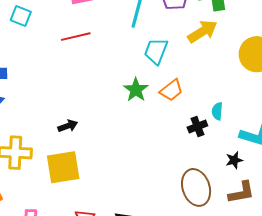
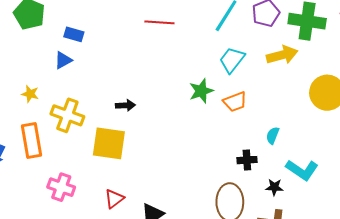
black cross: (197, 126) -> (247, 160), moved

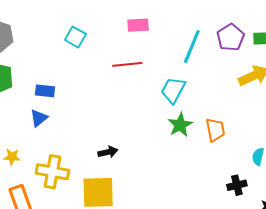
cyan trapezoid: (232, 60) -> (173, 90), moved
orange trapezoid: (235, 102) -> (215, 130), turned -70

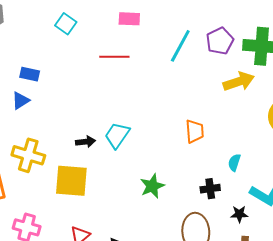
cyan trapezoid: (173, 90) -> (117, 135), moved
green star: (180, 125) -> (152, 186), moved

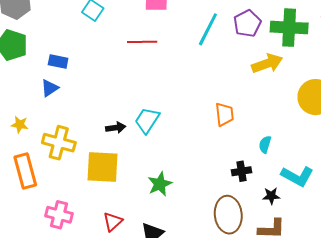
green star: (152, 186) -> (160, 184), moved

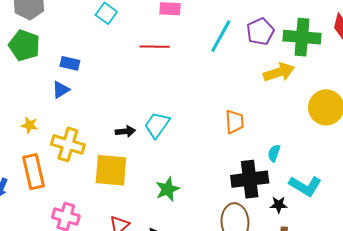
black cross: (242, 171) -> (250, 179), size x1.8

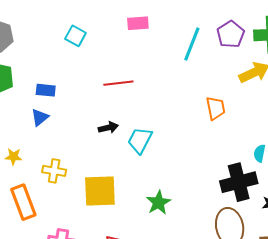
red line: (155, 47) -> (118, 83), moved
orange trapezoid: (235, 122) -> (216, 108), moved
black arrow: (125, 131) -> (108, 128), moved
yellow cross: (68, 144) -> (54, 171), size x0.7

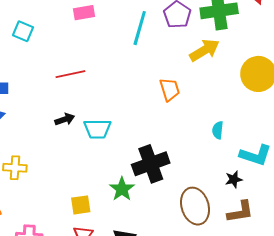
cyan trapezoid: (140, 140) -> (97, 129), turned -112
black cross: (239, 182) -> (151, 164), moved
yellow square: (100, 191) -> (81, 205), moved, size x0.6

